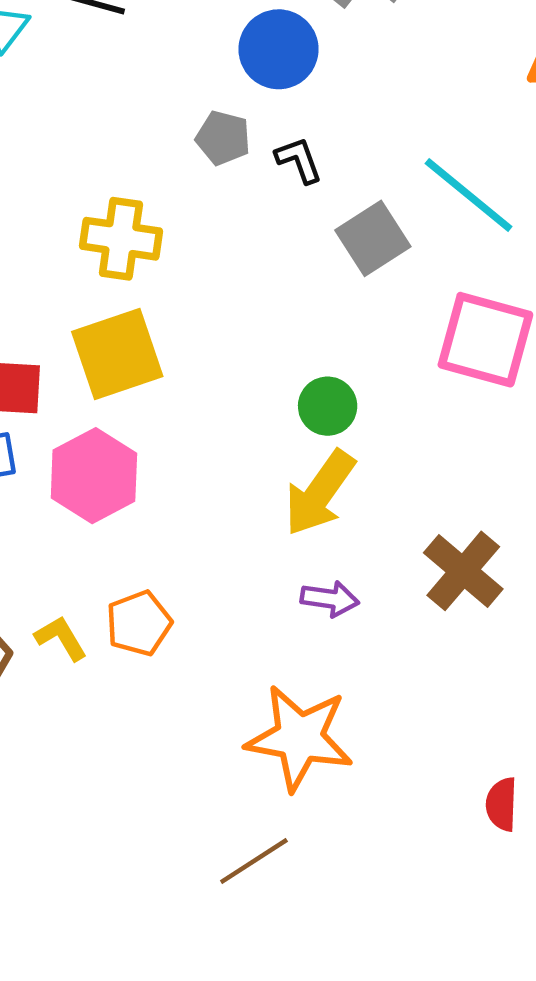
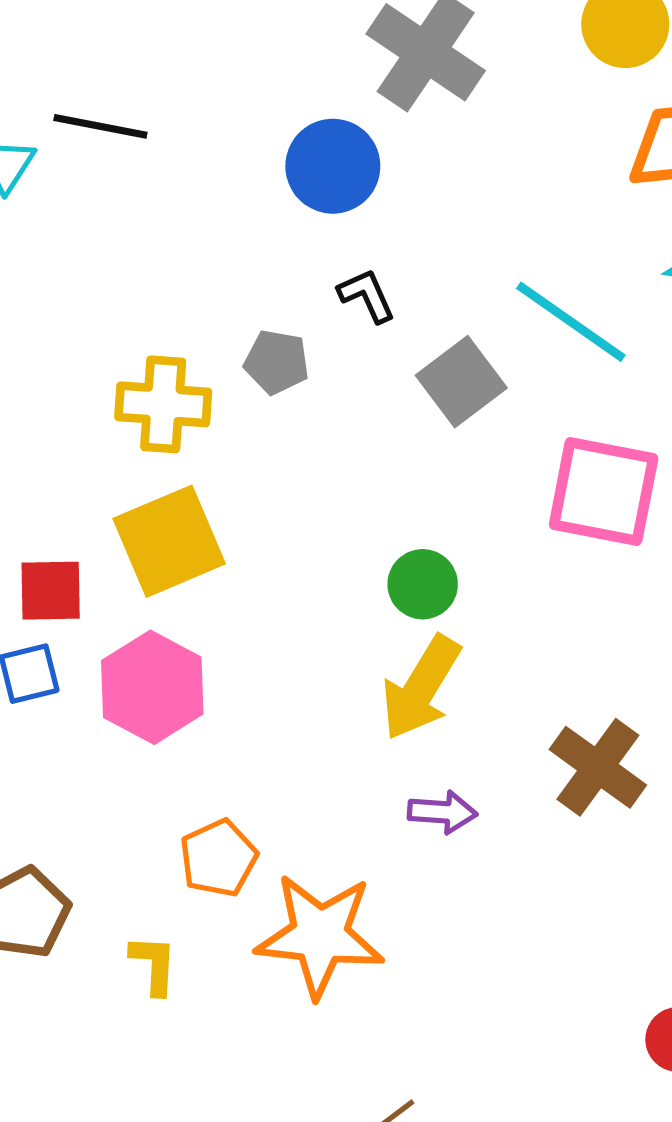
gray pentagon: (223, 138) -> (277, 362), moved
yellow L-shape: (61, 638) -> (154, 965), moved, turned 38
orange star: (300, 738) -> (320, 935), moved

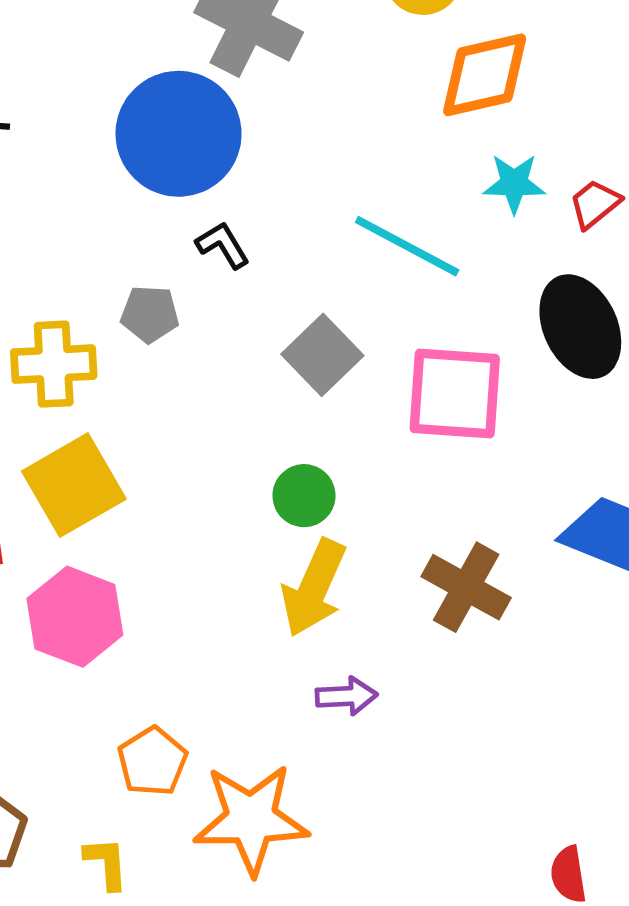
blue circle: (333, 166) -> (179, 134), size x1.5
gray square: (461, 382) -> (322, 355), moved
brown cross: (598, 767) -> (466, 587), moved

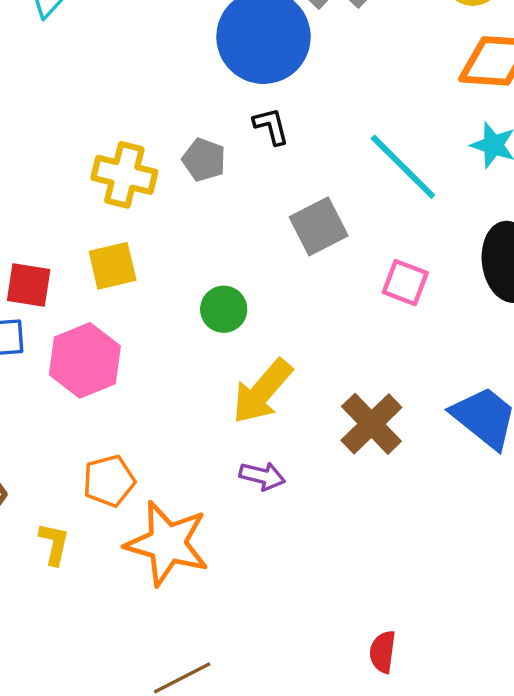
pink square: (455, 393) -> (405, 283), size x0.6
yellow square: (74, 485) -> (113, 266), size x0.7
green circle: (304, 496) -> (224, 309), moved

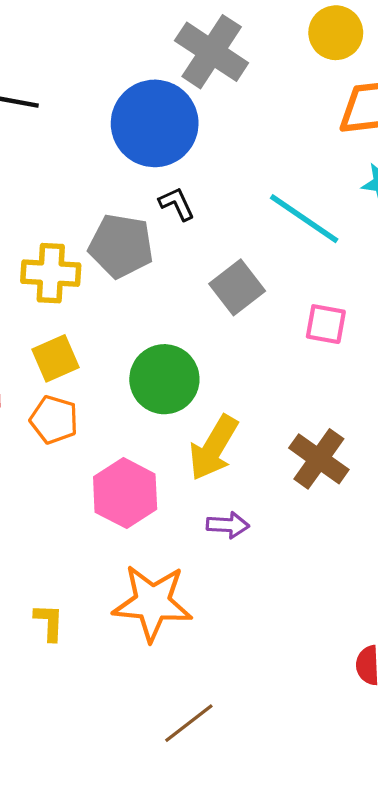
gray pentagon: (204, 160) -> (121, 246), size x1.6
green circle: (224, 309) -> (164, 379), size x1.6
pink hexagon: (85, 360) -> (125, 493), moved
orange pentagon: (109, 481) -> (54, 420), moved, turned -30

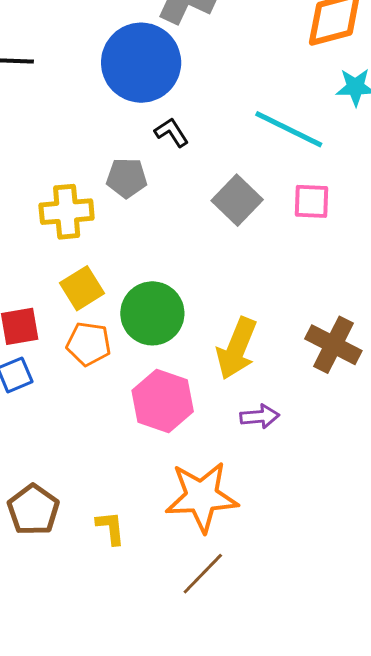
gray pentagon: (121, 246) -> (127, 178), size x0.7
pink square: (326, 324) -> (311, 201), moved
green circle: (164, 379) -> (152, 313), moved
brown line: (189, 723) -> (203, 574), moved

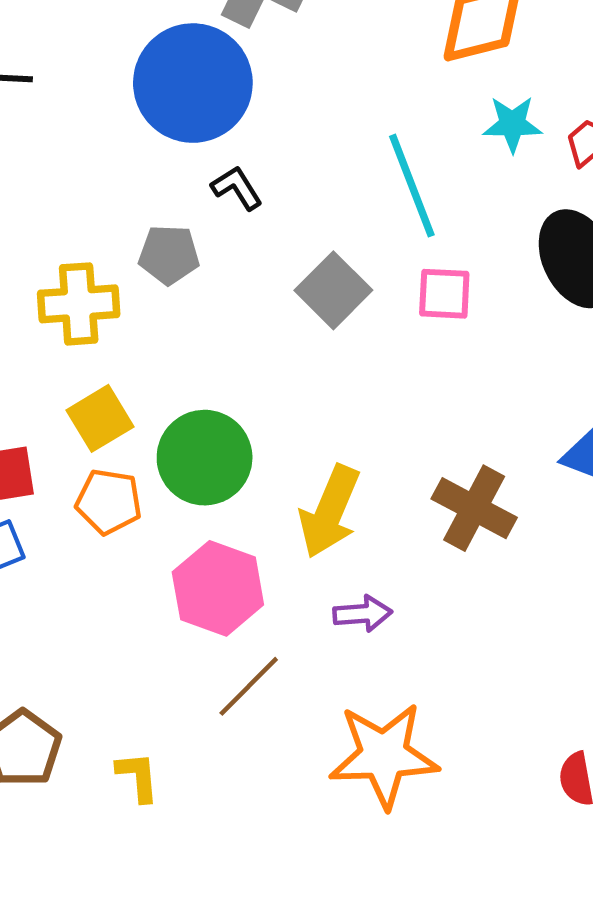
cyan line: (289, 129) -> (412, 186), turned 42
orange star: (202, 497) -> (384, 755), moved
brown line: (203, 574) -> (249, 686), moved

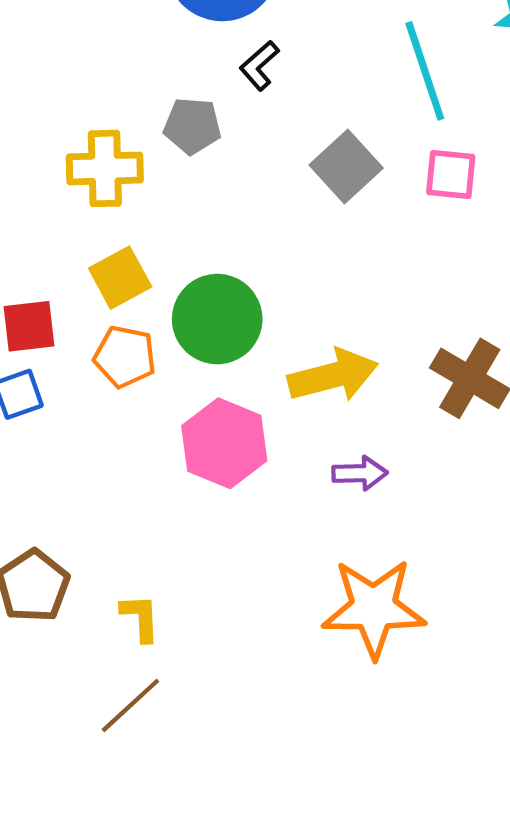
black L-shape: (237, 188) -> (259, 66), turned -102
yellow arrow: (330, 512) -> (333, 375), turned -130
brown line: (249, 686) -> (130, 705), moved

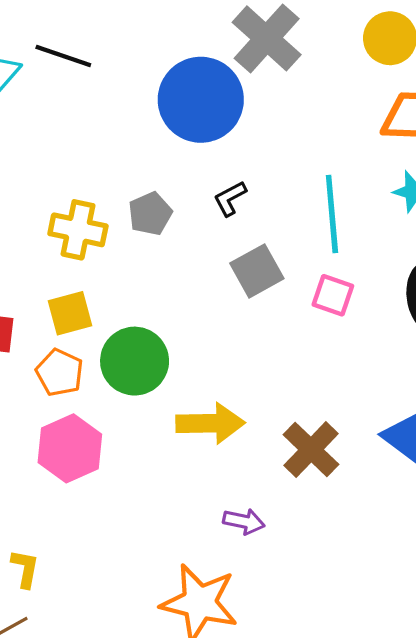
black L-shape: (259, 66) -> (230, 198), moved
gray pentagon: (192, 126) -> (150, 214), turned 30
pink hexagon: (224, 443) -> (70, 448), moved
purple arrow: (360, 473) -> (244, 521), moved

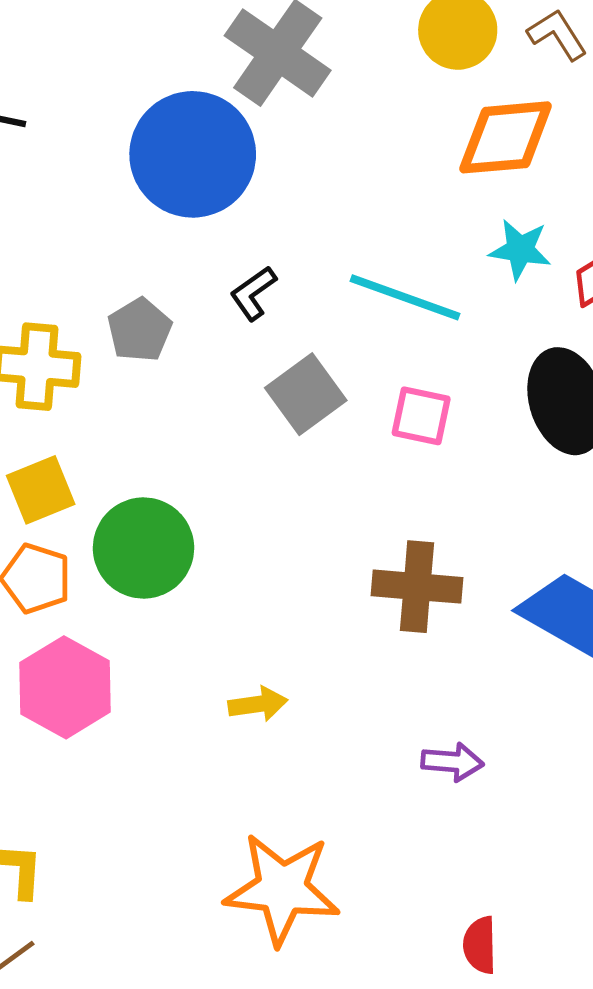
cyan line: (332, 214) -> (405, 297), turned -58
yellow arrow: (210, 423) -> (258, 704), moved, size x0.6
brown cross: (311, 450) -> (417, 587), moved, turned -32
purple arrow: (244, 521) -> (452, 762), moved

